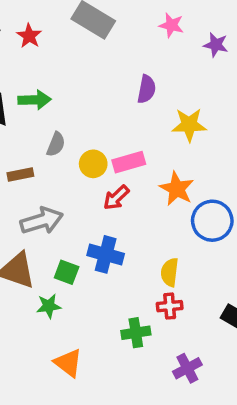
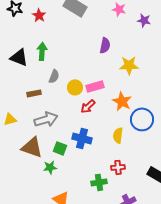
green arrow: (35, 100) -> (42, 51), turned -84
yellow semicircle: (170, 272) -> (118, 135), moved

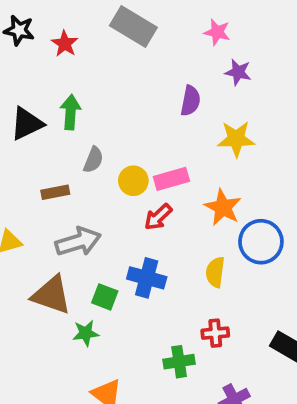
purple star: (144, 20) -> (238, 72), moved
black triangle: (19, 57) -> (27, 124), turned -48

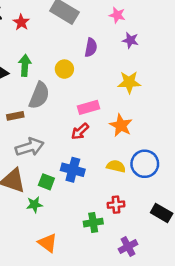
purple semicircle: (190, 101) -> (91, 47), moved
gray semicircle: (93, 160) -> (39, 95), size x1.6
yellow circle: (133, 181) -> (64, 69), moved
blue circle: (261, 242) -> (145, 164), moved
yellow semicircle: (215, 272) -> (116, 166), turned 96

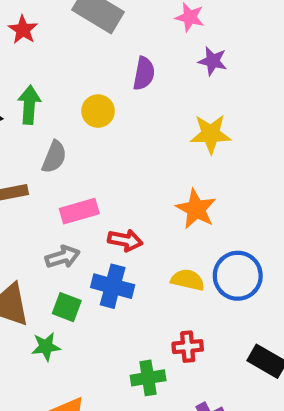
gray semicircle: (39, 95) -> (54, 157), size x0.7
pink rectangle: (88, 107) -> (79, 211), moved
red arrow: (80, 131) -> (125, 240), moved, turned -126
gray arrow: (30, 147) -> (63, 257), moved, size x0.7

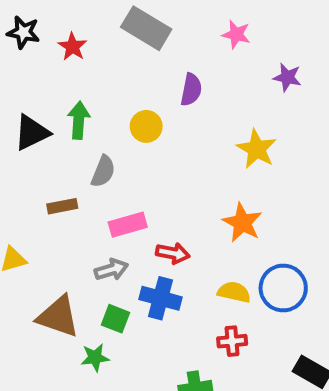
purple star: (213, 61) -> (287, 77), moved
yellow star: (211, 134) -> (257, 149), turned 30
red cross: (188, 347) -> (232, 341), moved

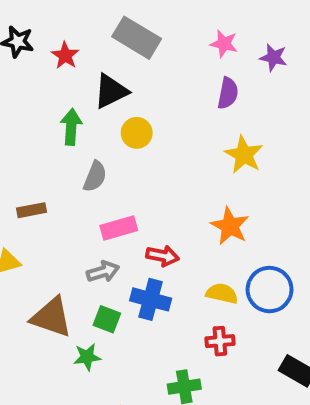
purple star: (287, 77) -> (273, 58), moved
purple semicircle: (191, 90) -> (228, 93), moved
black triangle: (32, 133) -> (111, 91), moved
brown rectangle: (62, 206) -> (32, 210), moved

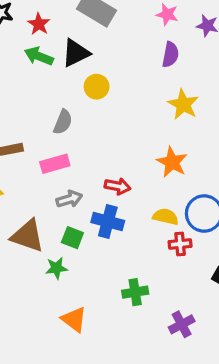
green arrow: (71, 127) -> (39, 56), moved, turned -72
pink rectangle: (119, 228) -> (55, 164), moved
red cross: (220, 341) -> (180, 244), moved

